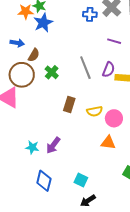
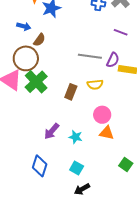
gray line: (85, 68) -> (90, 56), turned -65
green cross: (52, 72) -> (36, 82), moved, size x1.6
yellow semicircle: (95, 111) -> (95, 85), moved
pink circle: (114, 118) -> (102, 115), moved
cyan star: (32, 147) -> (76, 137), moved

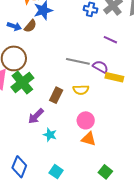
brown semicircle: (39, 40) -> (30, 26), moved
purple semicircle: (113, 60) -> (100, 67), turned -91
purple arrow: (52, 131) -> (36, 116), moved
cyan star: (76, 137) -> (50, 135), moved

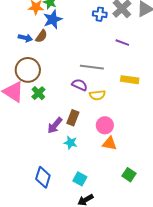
purple semicircle: (100, 67) -> (80, 85), moved
green cross: (22, 83) -> (38, 93), size x0.6
brown rectangle: (56, 95) -> (73, 118), moved

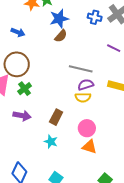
blue star: (53, 19) -> (59, 19), moved
brown semicircle: (41, 36) -> (61, 36), moved
purple semicircle: (80, 85) -> (86, 85), moved, turned -49
purple arrow: (55, 125) -> (22, 116), moved, turned -126

